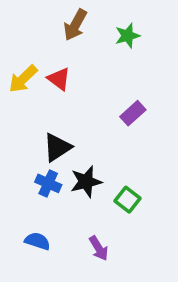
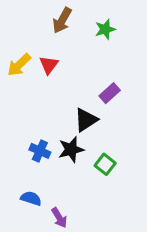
red triangle: (59, 79) -> (49, 65), turned 30
black triangle: (57, 147) -> (86, 120), moved
purple arrow: (99, 248) -> (59, 218), moved

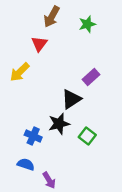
yellow arrow: (19, 65) -> (20, 72), moved
red triangle: (49, 65) -> (39, 44), moved
blue cross: (40, 151) -> (33, 136), moved

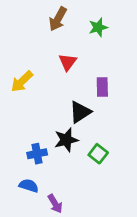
red triangle: (39, 44) -> (68, 62), moved
purple rectangle: (91, 77) -> (102, 87), turned -49
blue cross: (33, 136) -> (37, 154), turned -35

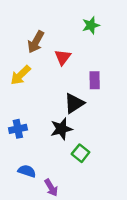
brown arrow: (58, 19) -> (36, 42), moved
blue cross: (37, 154) -> (18, 129), moved
green square: (98, 154) -> (81, 153), moved

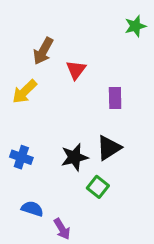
green star: (91, 25) -> (135, 26), moved
black triangle: (74, 103) -> (109, 148), moved
blue cross: (18, 129) -> (21, 157), turned 30

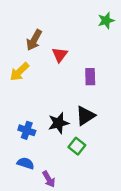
blue cross: (21, 157) -> (27, 130), moved

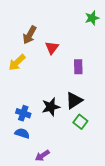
green square: (77, 146) -> (80, 122), moved
blue semicircle: (26, 163) -> (22, 133), moved
purple arrow: (49, 179) -> (42, 156), turned 88

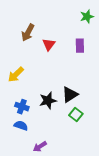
yellow arrow: (17, 62) -> (16, 75), moved
purple rectangle: (78, 67) -> (80, 46), moved

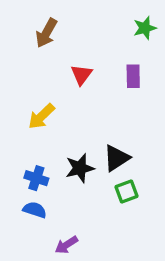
brown arrow: (28, 33) -> (46, 33), moved
yellow arrow: (16, 75) -> (41, 116), moved
green square: (76, 115) -> (126, 191), turned 32

